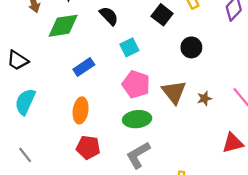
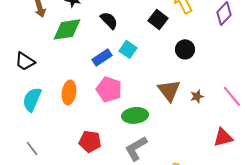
cyan square: (129, 47) -> (128, 49), turned -30
blue rectangle: (84, 67) -> (102, 57), moved
pink pentagon: (136, 84) -> (109, 89), moved
orange ellipse: (81, 110) -> (69, 92), moved

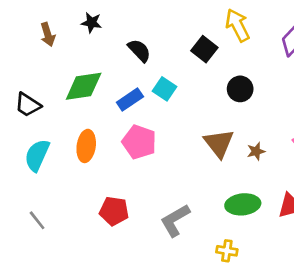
green diamond: (67, 29) -> (84, 86), moved
green ellipse: (135, 115) -> (243, 204), moved

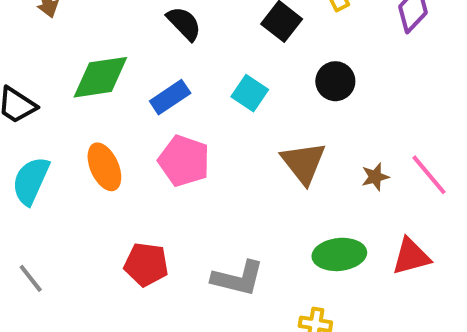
cyan square: (164, 89) -> (250, 93), moved
orange ellipse: (86, 146) -> (104, 167), turned -32
brown star: (256, 151) -> (375, 177), moved
gray L-shape: (175, 220) -> (238, 278), turned -136

